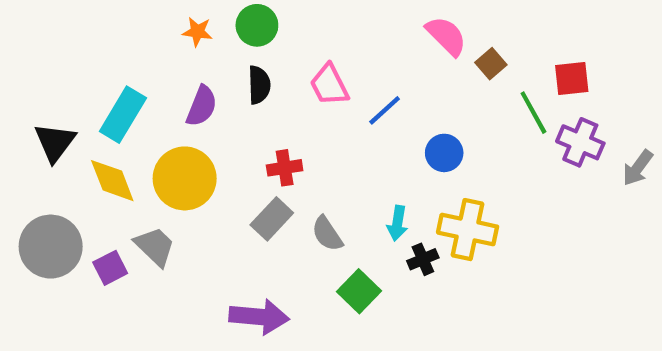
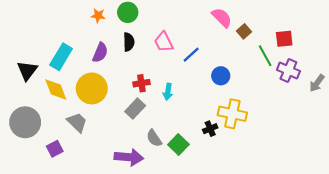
cyan arrow: (397, 223) -> (168, 92), moved
gray semicircle: (327, 234) -> (154, 138), moved
purple square: (110, 268) -> (55, 149), moved

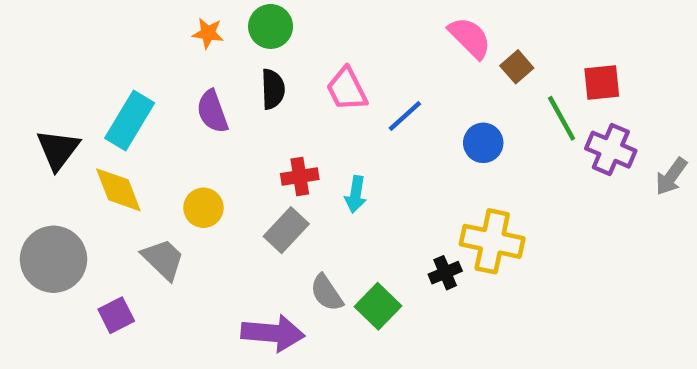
purple semicircle: (100, 53) -> (212, 112), turned 138
blue circle: (221, 76) -> (483, 143), moved
yellow circle: (92, 88) -> (203, 208), moved, size x0.6

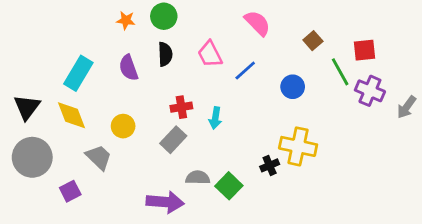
pink semicircle: (470, 38) -> (257, 23), moved
black triangle: (58, 150) -> (27, 107), moved
gray semicircle: (327, 293) -> (198, 178), turned 125

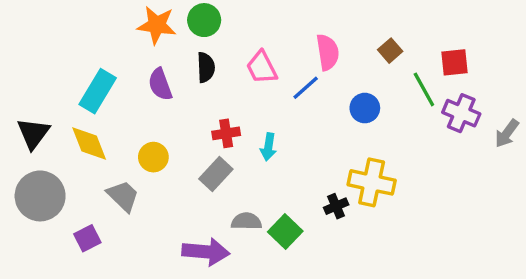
orange star: (126, 20) -> (157, 25), size x1.6
pink semicircle: (257, 23) -> (328, 52), moved, turned 36

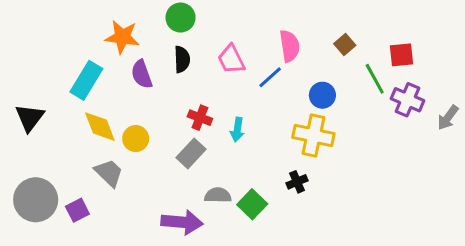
orange star: (157, 25) -> (122, 37), moved
red cross: (226, 133) -> (200, 118), turned 30
yellow diamond: (89, 144) -> (100, 127), moved
yellow cross: (372, 182) -> (313, 136), moved
gray circle: (40, 196) -> (36, 200), moved

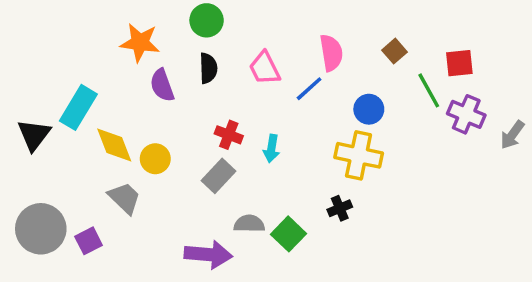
cyan rectangle: (86, 80) -> (78, 107), moved

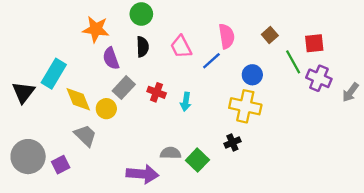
gray rectangle: (218, 176) -> (124, 88), moved

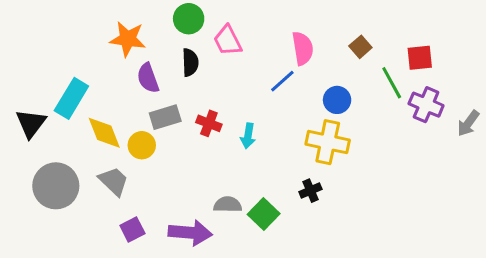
pink trapezoid: (181, 47) -> (228, 41), moved
gray rectangle: (124, 88) -> (165, 117), turned 30
gray circle: (28, 157) -> (56, 186), moved
purple square: (61, 165) -> (132, 230), moved

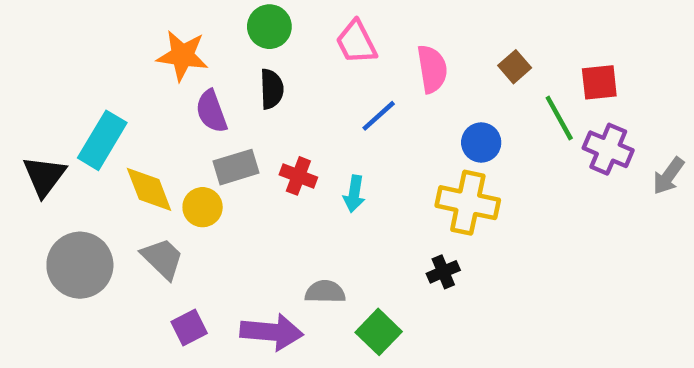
pink trapezoid: (228, 41) -> (356, 42), moved
blue line: (282, 81) -> (379, 116), moved
green square: (264, 214) -> (379, 332), moved

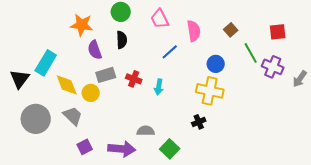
red square: (599, 82) -> (278, 32), moved

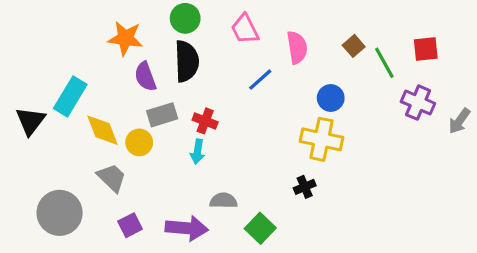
black semicircle: (122, 40) -> (187, 61), size x1.5
green line: (251, 53) -> (384, 63), moved
cyan arrow: (159, 87) -> (197, 152), moved
gray circle: (36, 119) -> (60, 213), moved

